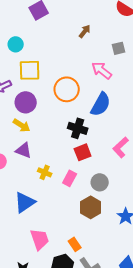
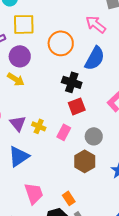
purple triangle: (24, 150) -> (18, 123), moved, turned 30

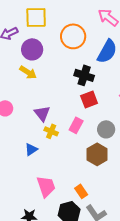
purple triangle: (18, 123) -> (42, 113), moved
yellow cross: (39, 126) -> (51, 131), moved
blue triangle: (19, 156) -> (31, 149), size x0.6

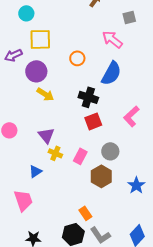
orange circle: (73, 36) -> (77, 58), size x0.6
yellow arrow: (28, 72) -> (45, 94), moved
pink rectangle: (76, 125) -> (80, 156), moved
pink trapezoid: (46, 186) -> (23, 200), moved

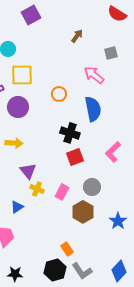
blue semicircle: (111, 73) -> (93, 109), turned -40
yellow arrow: (45, 94) -> (14, 143), moved, turned -30

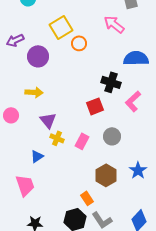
yellow square: (22, 75) -> (61, 27), moved, turned -30
blue semicircle: (93, 109) -> (136, 58), moved, turned -80
black cross: (70, 133) -> (111, 82), moved
brown hexagon: (83, 212) -> (106, 175), moved

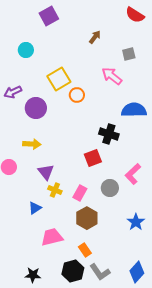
pink L-shape: (133, 101) -> (133, 174), moved
brown hexagon: (106, 175) -> (87, 218), moved
pink trapezoid: (25, 185) -> (52, 237), moved, turned -85

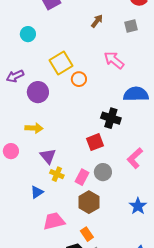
gray square: (129, 54) -> (131, 26), moved
gray circle: (110, 188) -> (103, 172), moved

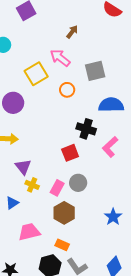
gray square: (131, 26) -> (95, 71), moved, size x1.5
pink arrow: (114, 60) -> (60, 58), moved
orange circle: (79, 79) -> (67, 90), moved
pink L-shape: (135, 158) -> (110, 147), moved
orange rectangle: (87, 234) -> (62, 245), turned -32

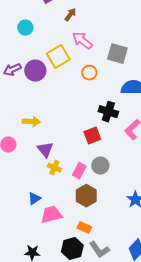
brown arrow: (72, 32) -> (70, 15), moved
gray square: (95, 71) -> (117, 54), turned 30
purple circle: (13, 103) -> (35, 71), moved
blue triangle: (12, 203) -> (34, 199), moved

